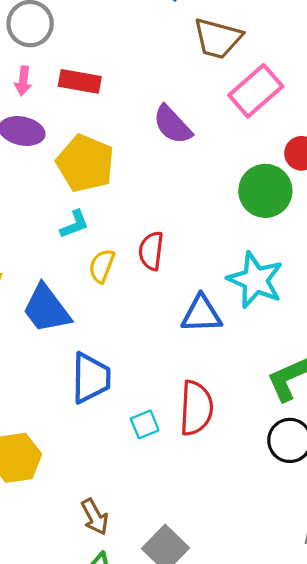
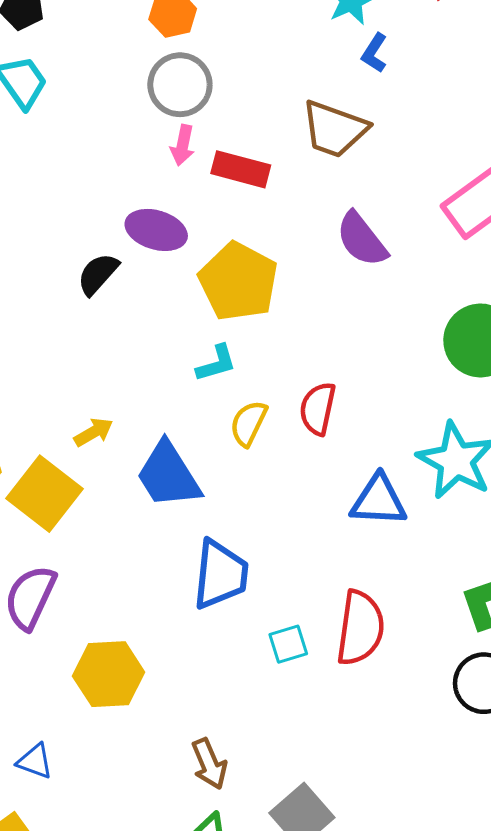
brown trapezoid: (218, 38) -> (334, 129), moved
pink arrow: (23, 81) -> (183, 145), moved

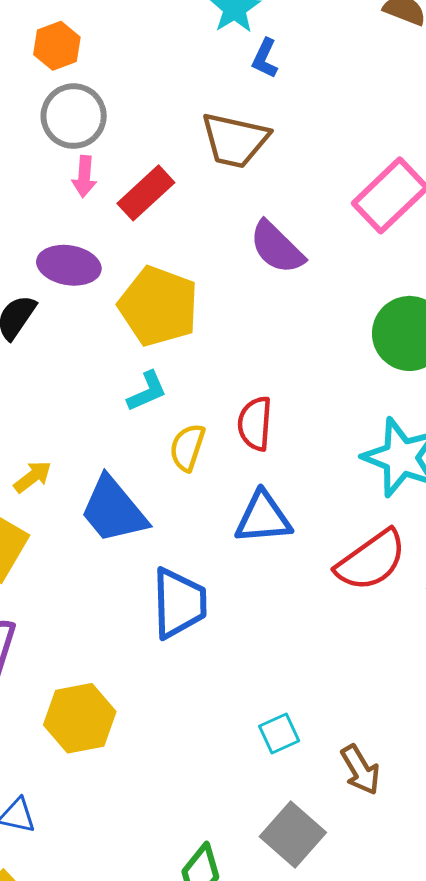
red rectangle: (241, 169) -> (146, 193), turned -50
blue triangle: (379, 501) -> (263, 518), moved
red semicircle: (360, 628) -> (371, 560), moved, turned 54
cyan square: (288, 644) -> (279, 734), moved
brown arrow: (209, 764) -> (360, 770), moved

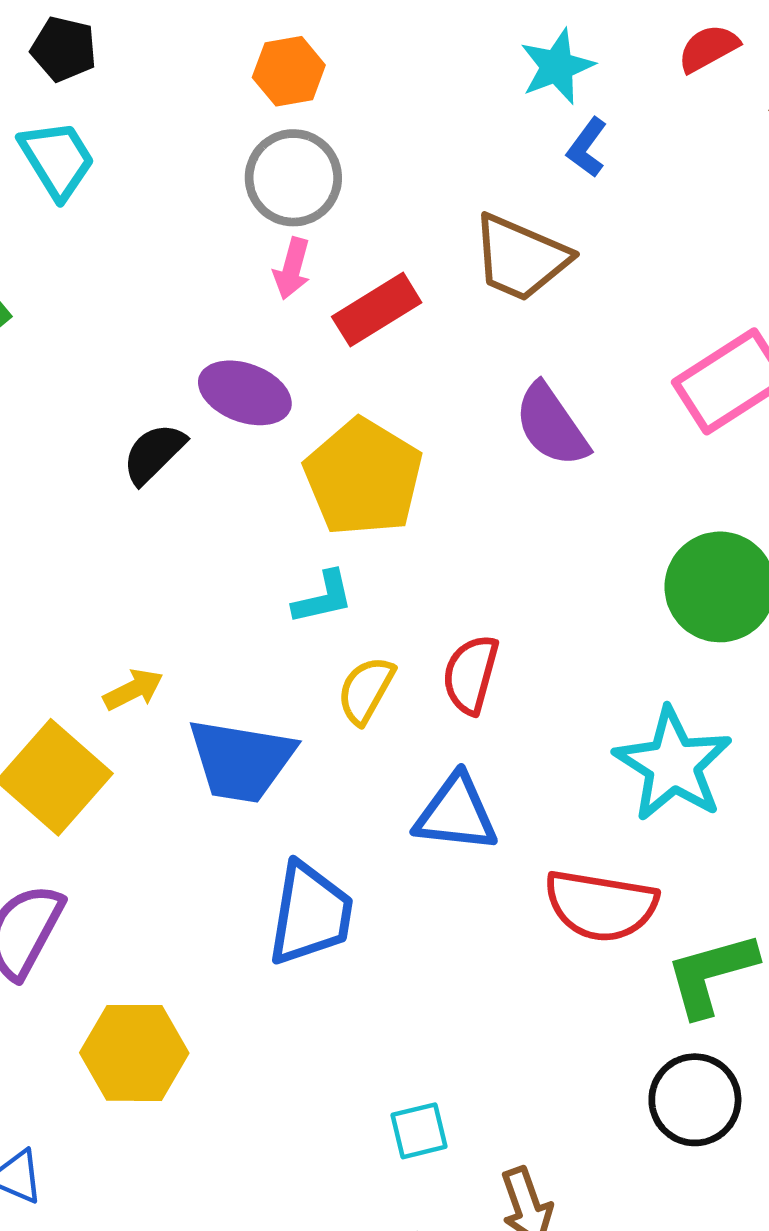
blue trapezoid: (113, 510) -> (241, 760), turned -52
red semicircle: (371, 560) -> (601, 906), turned 34

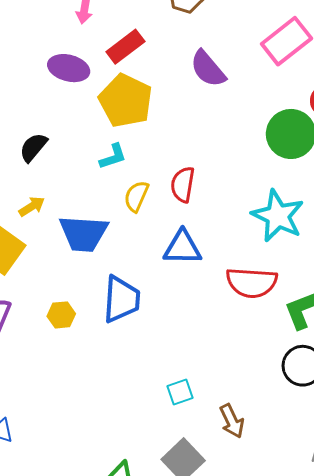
red rectangle: (377, 310) -> (125, 47), moved
black semicircle: (154, 453) -> (33, 147), moved
yellow hexagon: (134, 1053) -> (61, 315), moved, size x0.6

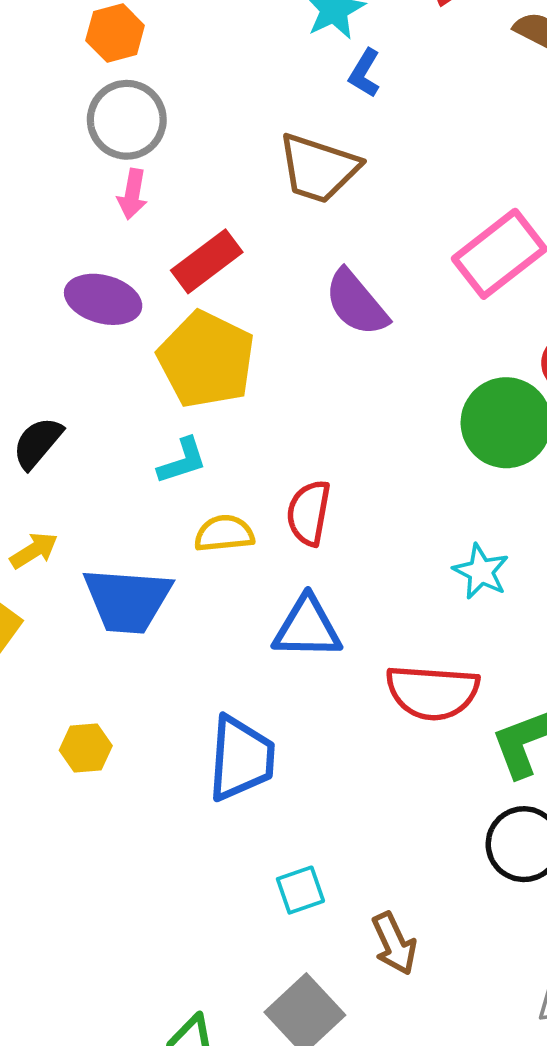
yellow semicircle: (136, 196) -> (224, 533), turned 60
cyan star: (278, 216) -> (481, 571), size x0.6
blue trapezoid: (121, 299) -> (241, 758), moved

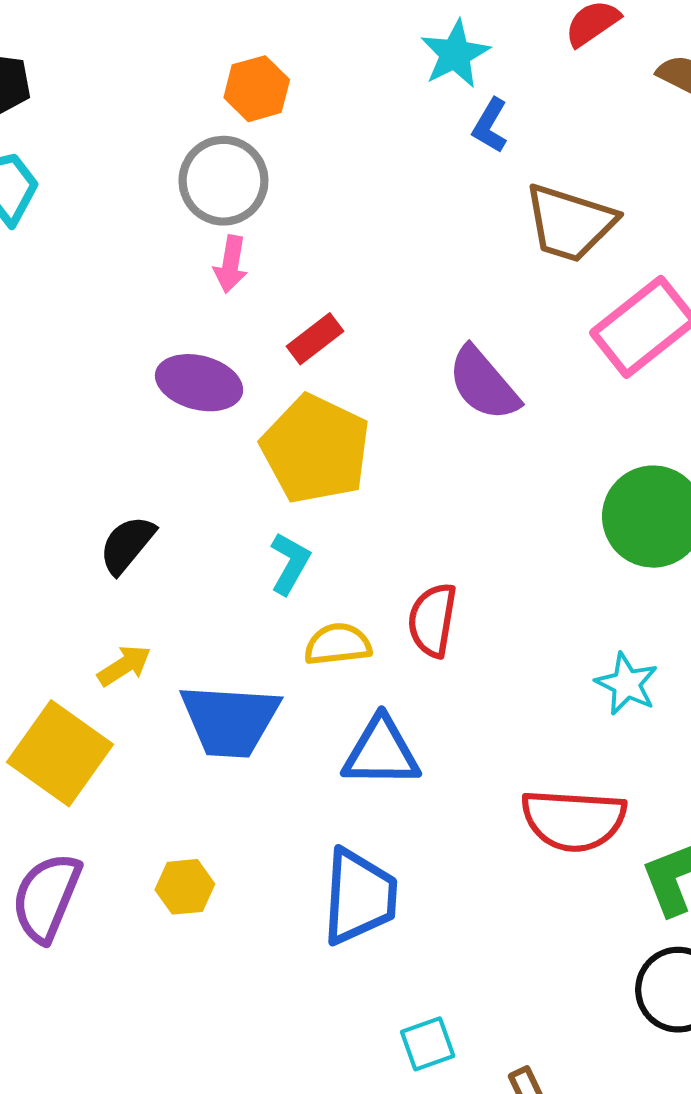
orange hexagon: (115, 33) -> (257, 89), moved
brown trapezoid: (319, 168) -> (570, 223), moved
red rectangle: (207, 261) -> (315, 339), size x0.7
cyan L-shape: (182, 461) -> (290, 563), turned -42
blue triangle: (307, 628) -> (381, 752), moved

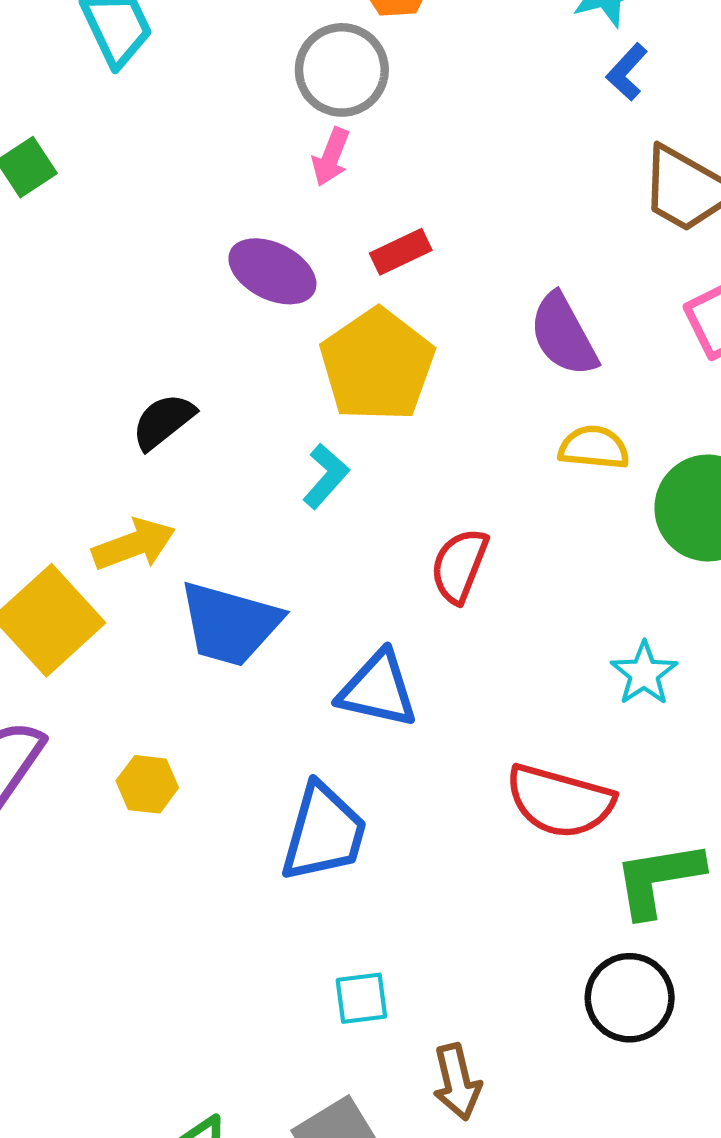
yellow semicircle: (338, 644) -> (594, 448), moved
yellow arrow: (124, 665) -> (134, 544), size x1.4

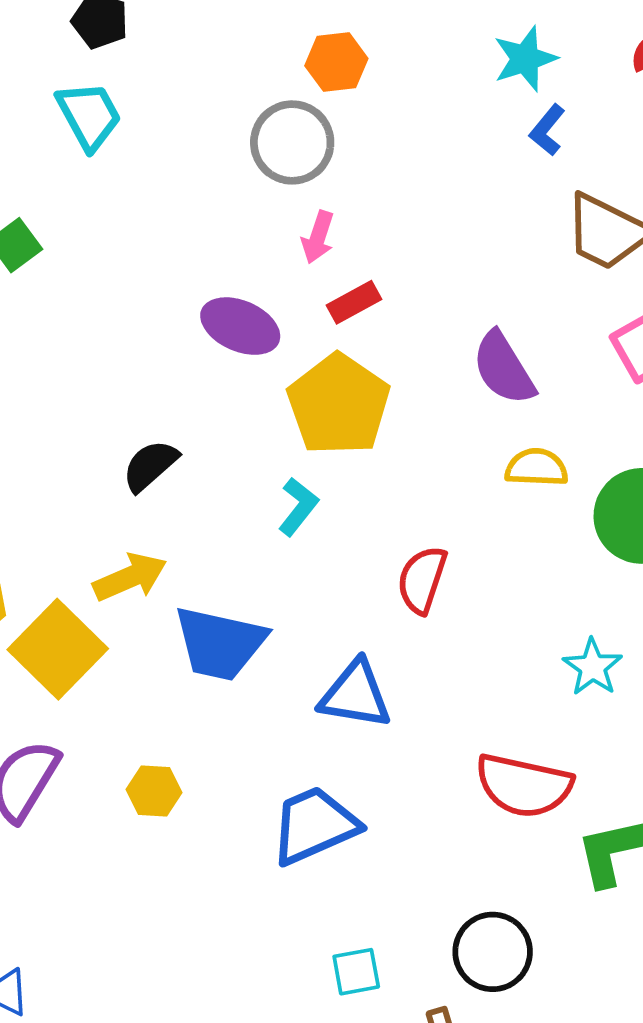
pink arrow: (331, 157) -> (318, 237), moved
blue trapezoid: (324, 833) -> (314, 825), turned -126
black circle: (630, 998) -> (493, 952), moved

